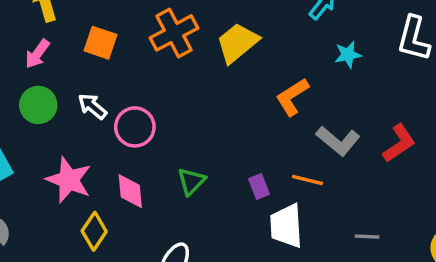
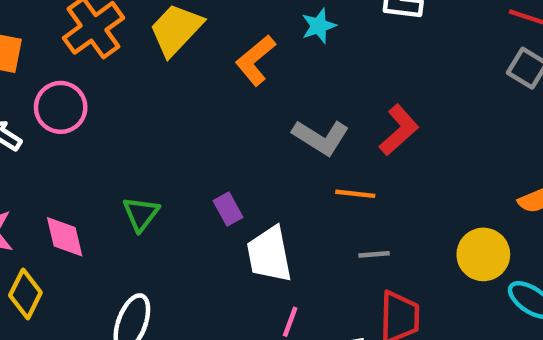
orange L-shape: (292, 97) -> (256, 60), moved
pink circle: (135, 127) -> (61, 107), moved
orange line: (307, 180) -> (355, 194), moved

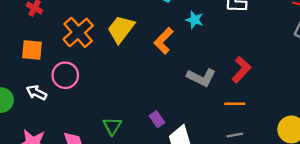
cyan star: (319, 26) -> (194, 20), turned -30
orange line: (355, 194) -> (235, 104), moved

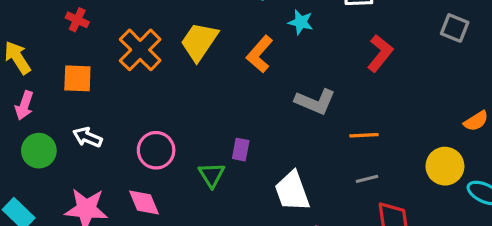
red L-shape: (241, 70) -> (380, 53), moved
pink circle: (65, 75) -> (156, 150), moved
purple rectangle: (157, 119) -> (241, 150), moved, turned 49
green triangle: (112, 126) -> (212, 175), moved

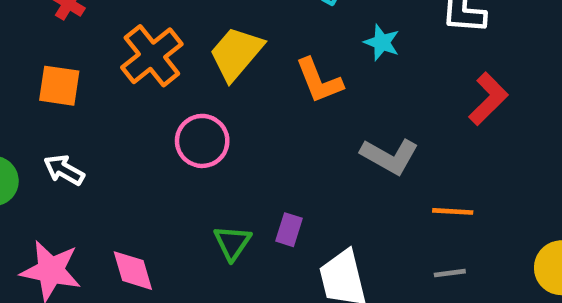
orange L-shape: (260, 54) -> (319, 81), turned -69
pink circle: (156, 150) -> (202, 141), moved
purple rectangle: (241, 150) -> (289, 230), moved

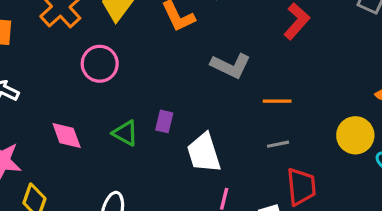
green triangle: (232, 243) -> (125, 133), turned -32
pink diamond: (133, 271) -> (67, 135), moved

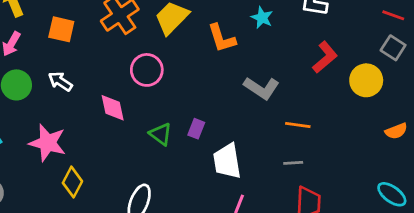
pink diamond: (67, 135) -> (113, 108), moved
yellow circle: (355, 135) -> (366, 80), moved

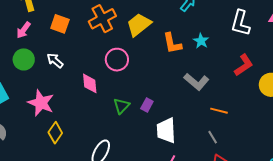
cyan star: (262, 18) -> (201, 41), moved
green triangle: (161, 134) -> (121, 106), turned 30
gray line: (293, 163) -> (213, 137), turned 56

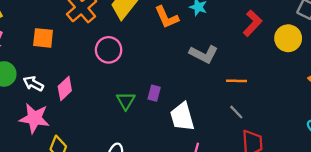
orange square: (60, 24) -> (43, 38), moved
white arrow: (55, 61) -> (33, 84), moved
pink diamond: (90, 83) -> (65, 89), moved, turned 65

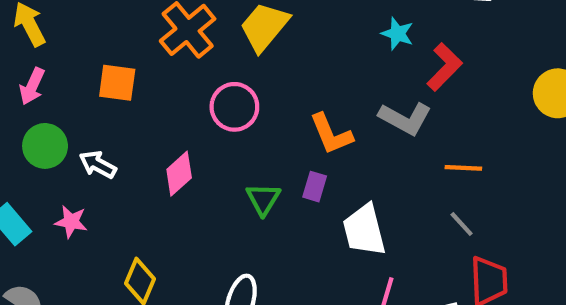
orange L-shape: (167, 17) -> (331, 134), moved
red L-shape: (252, 23) -> (445, 67), moved
pink diamond: (65, 89) -> (179, 174), moved
pink star: (34, 118) -> (71, 222), moved, size x0.6

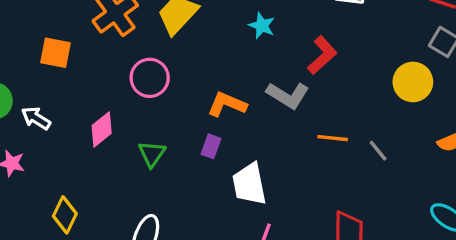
cyan star: (397, 34) -> (262, 26), moved
orange L-shape: (331, 134) -> (227, 104), turned 132
green triangle: (263, 199) -> (152, 154), moved
gray line: (462, 224) -> (378, 151), moved

